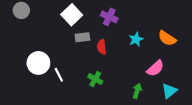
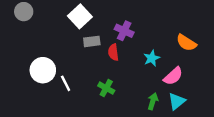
purple cross: (109, 17) -> (124, 31), moved
cyan star: (136, 39) -> (152, 58), moved
cyan triangle: (169, 91) -> (177, 101), moved

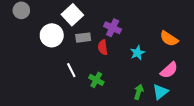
white circle: (43, 70) -> (52, 35), moved
pink semicircle: (173, 76) -> (169, 70), moved
white line: (66, 83) -> (71, 70), moved

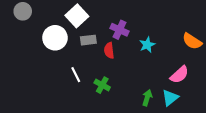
orange semicircle: (169, 39) -> (192, 41), moved
cyan star: (138, 53) -> (147, 45), moved

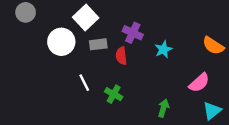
cyan triangle: (170, 98) -> (212, 111), moved

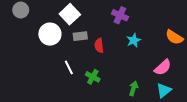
purple cross: (133, 33) -> (120, 15), moved
cyan triangle: (212, 111) -> (164, 90), moved

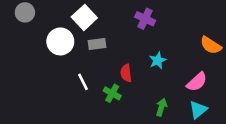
cyan star: (134, 40) -> (158, 60), moved
red semicircle: (99, 46) -> (126, 73), moved

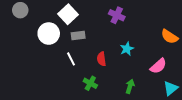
white line: (83, 82) -> (71, 59), moved
green cross: (112, 93) -> (90, 83), moved
cyan triangle: (198, 110) -> (171, 88), moved

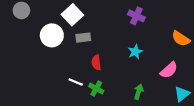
purple cross: (117, 15) -> (136, 16), moved
white line: (71, 59) -> (76, 82), moved, turned -40
red semicircle: (101, 59) -> (96, 62), moved

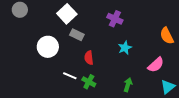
purple cross: (136, 16) -> (115, 19), moved
white circle: (52, 35) -> (48, 47), moved
gray rectangle: (83, 38) -> (77, 35), turned 32
orange semicircle: (181, 39) -> (167, 36), turned 30

